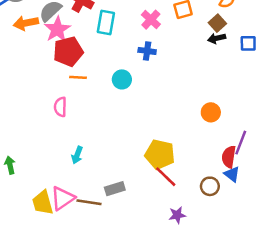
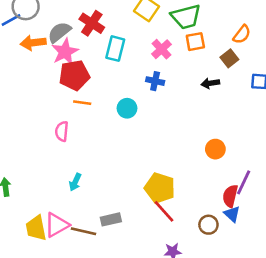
black arrow: (217, 38) -> (210, 83), moved

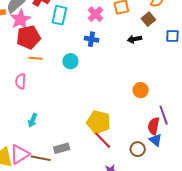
purple line: (244, 182) -> (164, 115), turned -42

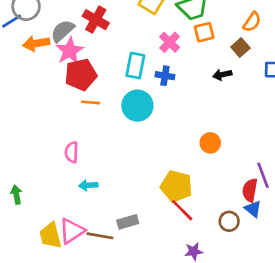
cyan rectangle: (59, 15) -> (135, 66), moved
cyan circle: (70, 61) -> (137, 106), size x1.5
pink semicircle: (21, 81) -> (72, 152), moved
orange circle: (141, 90) -> (210, 143), moved
cyan arrow: (33, 120) -> (88, 185), turned 64

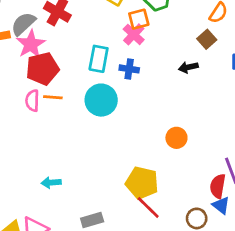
orange square: (204, 32) -> (139, 19), moved
pink semicircle: (72, 152) -> (32, 101), moved

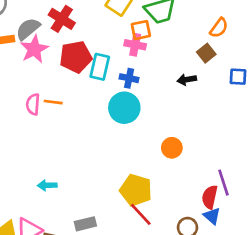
pink cross: (134, 34) -> (135, 45), turned -35
red pentagon: (42, 69) -> (76, 57), moved
cyan circle: (101, 100) -> (124, 108), moved

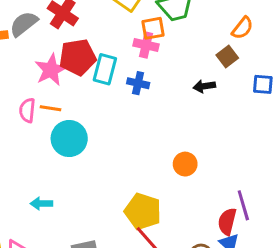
pink star: (34, 49) -> (51, 70), moved
cyan circle: (124, 108) -> (69, 139), moved

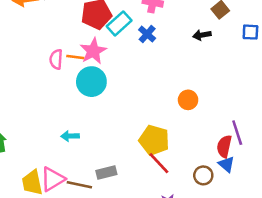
cyan rectangle: (105, 69) -> (119, 23), turned 35
pink star: (51, 70) -> (93, 51), moved
blue cross: (138, 83) -> (147, 34), turned 30

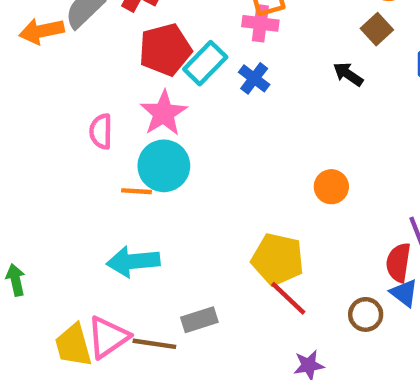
black arrow: (202, 35) -> (348, 74), turned 48
orange line: (75, 57) -> (136, 191), moved
cyan arrow: (70, 136) -> (133, 261), size x1.6

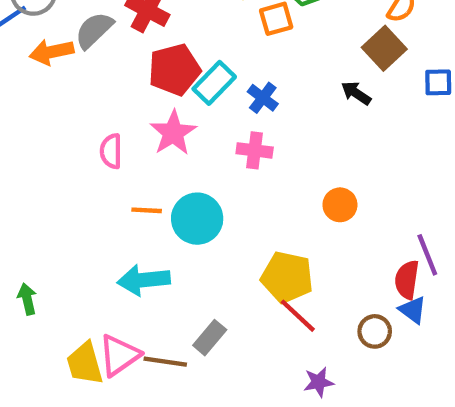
pink cross: (260, 23) -> (255, 150), moved
brown square: (377, 29) -> (384, 48), size x1.4
cyan circle: (164, 166) -> (197, 219), moved
gray rectangle: (199, 320) -> (210, 338), turned -32

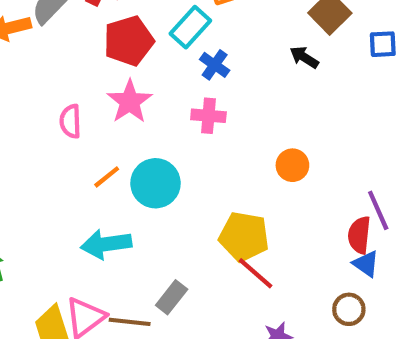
cyan rectangle: (214, 83) -> (190, 27), moved
orange line: (147, 210) -> (107, 177), turned -40
brown circle: (375, 331) -> (349, 309), moved

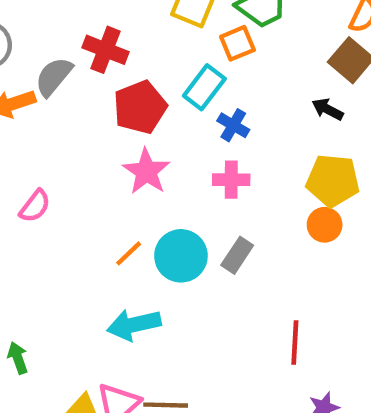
pink semicircle: (70, 121) -> (35, 206), moved, turned -136
yellow pentagon: (244, 237) -> (333, 181), moved
red line: (256, 273) -> (295, 343), turned 57
gray rectangle: (172, 297) -> (237, 255), moved

